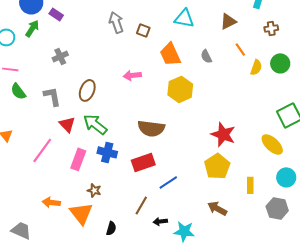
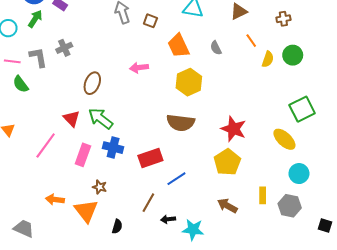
gray L-shape: (52, 96) -> (38, 57), moved
brown semicircle: (151, 128) -> (181, 123), moved
yellow rectangle: (250, 185) -> (263, 195), moved

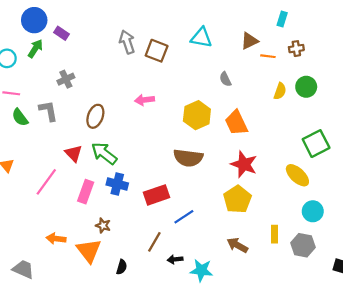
brown square: (150, 21) -> (157, 51), size x1.5
orange line: (251, 41) -> (268, 56), moved, turned -48
orange trapezoid: (178, 46) -> (236, 123), moved
gray L-shape: (38, 57) -> (48, 111), moved

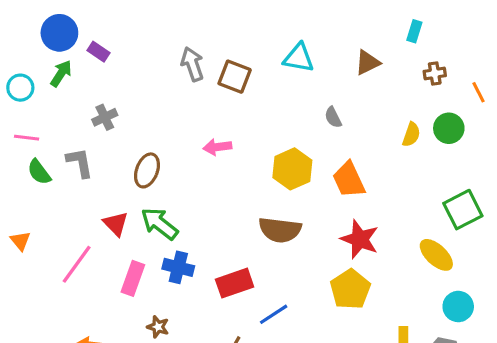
orange line: (268, 56) -> (479, 92), moved, turned 56

